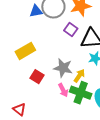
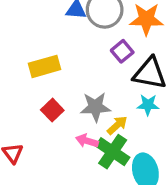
gray star: (63, 68) -> (95, 107), turned -30
pink arrow: (63, 90) -> (87, 141), turned 120

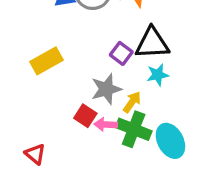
purple square: (122, 51) -> (121, 53), moved
red square: (52, 110) -> (85, 116), moved

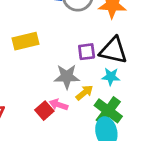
purple square: (121, 53) -> (87, 52), turned 30
red square: (85, 116) -> (44, 111), moved
green cross: (134, 129) -> (108, 111), moved

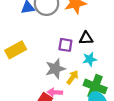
black triangle: (113, 50) -> (86, 38), size x0.6
purple square: (87, 52) -> (65, 45), turned 32

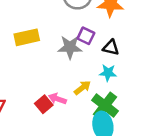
purple square: (65, 45) -> (86, 36), moved
gray star: (55, 69) -> (70, 47), moved

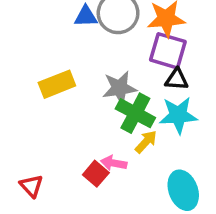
purple square: (86, 36) -> (168, 51), moved, size x1.5
cyan star: (108, 73) -> (178, 115), size x1.5
green cross: (105, 106) -> (135, 113), moved

